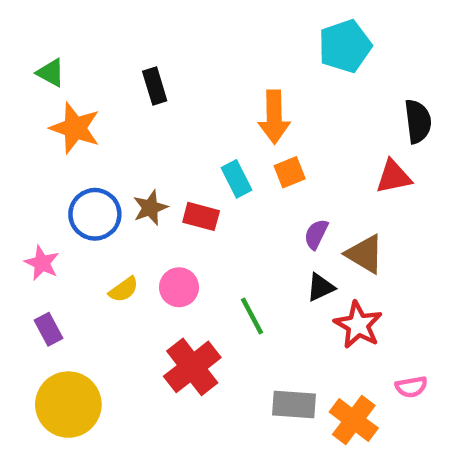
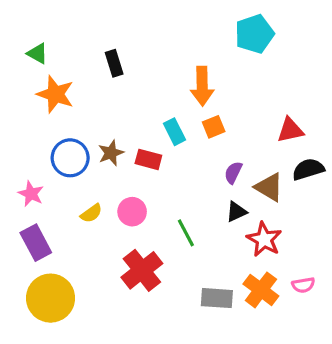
black semicircle: (418, 121) -> (308, 169), moved, turned -100
purple rectangle: (48, 329) -> (36, 243), size x1.5
orange cross: (354, 420) -> (261, 290), moved

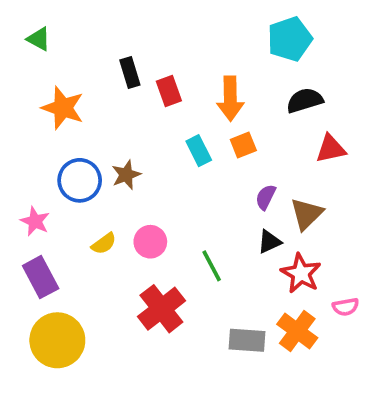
green triangle: (37, 53) -> (39, 39), moved
red rectangle: (148, 159) -> (169, 91), moved, turned 55
black semicircle: (308, 169) -> (305, 100), moved
brown triangle: (269, 187) -> (307, 214), turned 44
pink semicircle: (303, 285) -> (346, 307), moved

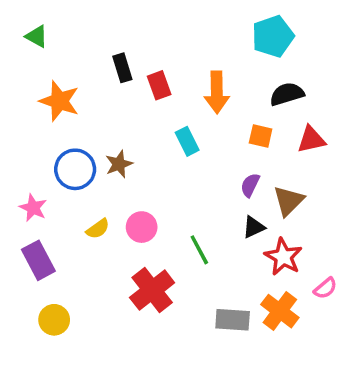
orange square: (243, 145) -> (261, 136), moved, turned 35
pink semicircle: (346, 307) -> (325, 288), turned -30
yellow circle: (57, 340) -> (54, 320), size x0.6

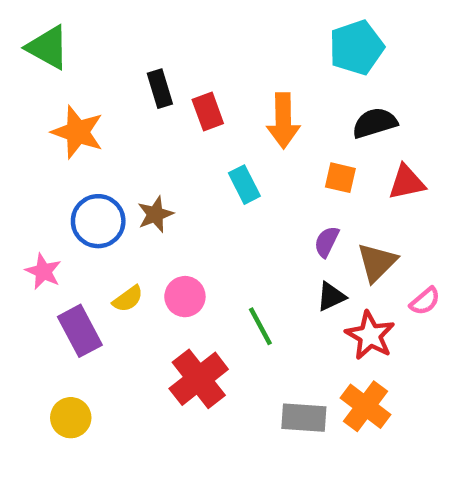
green triangle: (37, 36) -> (48, 47), size x1.5
purple rectangle: (38, 260) -> (80, 331), moved
pink semicircle: (325, 288) -> (425, 301), moved

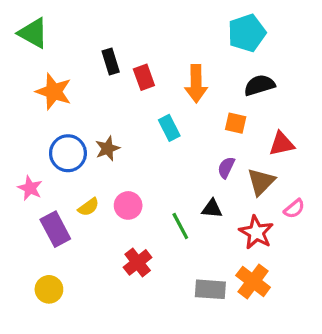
red triangle: (407, 182) -> (282, 144), moved
black triangle: (331, 297) -> (212, 209), moved, turned 30
red cross: (199, 379) -> (138, 262), size x0.7

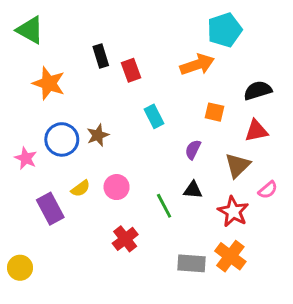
orange arrow: (196, 84) -> (197, 65), moved, turned -108
black semicircle: (259, 85) -> (258, 90), moved
purple semicircle: (226, 167) -> (193, 150), moved
pink star: (30, 188) -> (26, 158), moved
yellow circle: (49, 289) -> (20, 268), moved

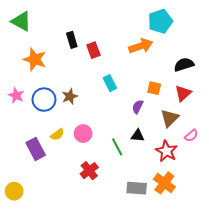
orange square: (215, 112) -> (154, 88), moved
red triangle: (256, 131) -> (183, 93), turned -30
pink star: (26, 158) -> (16, 95), moved

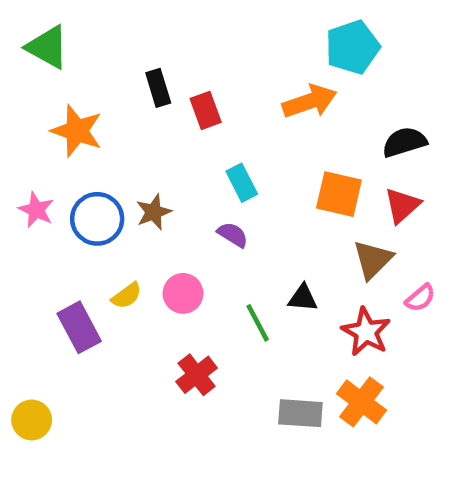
orange square: (154, 88) -> (339, 194), size x1.5
purple semicircle: (138, 107) -> (233, 235), moved, turned 96

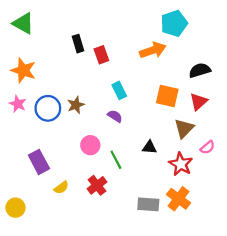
orange star: (77, 131) -> (23, 70), moved
yellow semicircle: (127, 296) -> (61, 188), moved
green line: (258, 323) -> (116, 160), moved

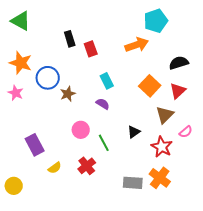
orange square: (167, 96) -> (150, 86), turned 30
blue circle: (48, 108) -> (48, 78), moved
black triangle: (149, 147) -> (134, 132), turned -40

